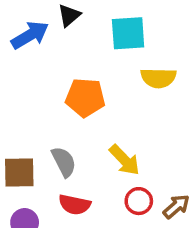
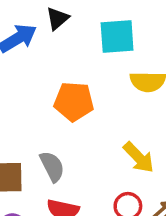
yellow arrow: (125, 160) -> (139, 157), moved

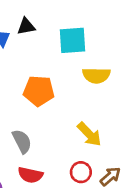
black triangle: (58, 18) -> (26, 26), turned 30

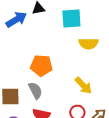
orange pentagon: (39, 91) -> (41, 66), moved

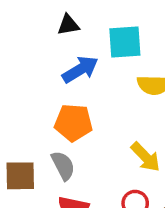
blue arrow: (16, 20) -> (80, 69), moved

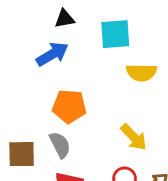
blue arrow: (80, 69) -> (52, 54), moved

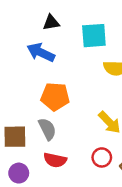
blue arrow: (52, 54) -> (41, 52), turned -124

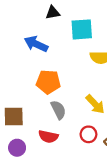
black triangle: (51, 23) -> (53, 13), moved
gray semicircle: (47, 129) -> (58, 110), moved

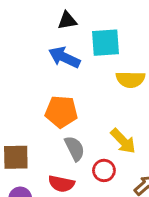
blue arrow: (36, 44) -> (64, 57), moved
red circle: (88, 134) -> (104, 170), moved

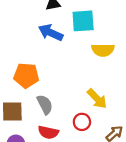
orange pentagon: (61, 112) -> (26, 75), moved
gray semicircle: (75, 148) -> (45, 104), moved

